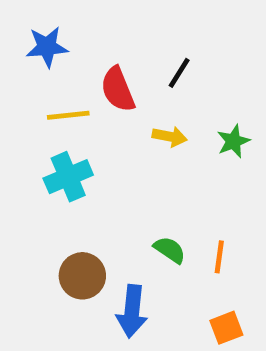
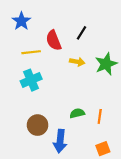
blue star: (47, 47) -> (21, 21), turned -30
green star: (233, 141) -> (106, 64), size x1.5
green semicircle: (170, 250) -> (77, 113), turned -48

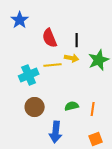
black line: (81, 33) -> (77, 40), moved, turned -32
yellow line: (31, 52) -> (53, 65), moved
brown circle: (38, 125) -> (35, 107), moved

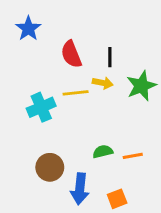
brown circle: (35, 107) -> (50, 167), moved
orange line: (93, 109) -> (133, 156), turned 72
orange square: (96, 139) -> (117, 199), moved

